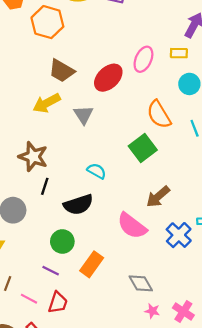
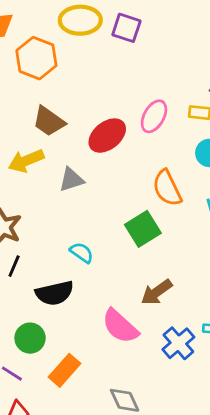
gray triangle: (83, 115) -> (71, 180), turned 40

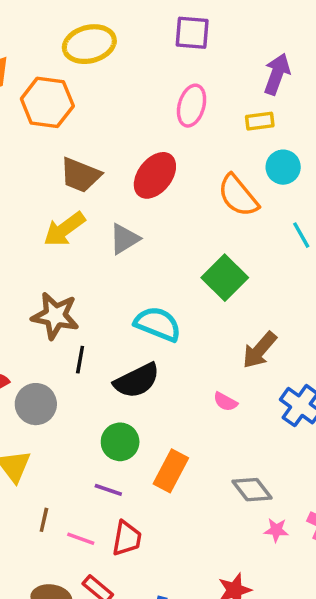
purple square: (126, 28) -> (192, 33), moved
pink ellipse: (154, 116) -> (192, 106), moved
orange semicircle: (167, 188) -> (238, 196), moved
cyan semicircle: (82, 253) -> (158, 324), size x1.5
pink semicircle: (120, 326) -> (225, 402), size x0.5

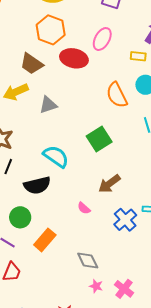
orange hexagon: (47, 102) -> (51, 30), moved
red ellipse: (155, 175) -> (74, 58), moved, turned 52

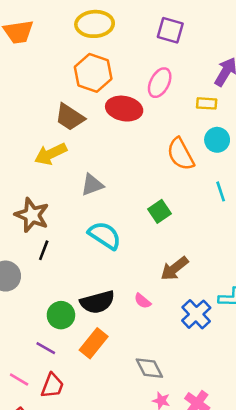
gray triangle: (48, 105) -> (92, 185), moved
green square: (99, 139) -> (159, 211), size x0.7
black semicircle: (37, 185) -> (97, 302), moved

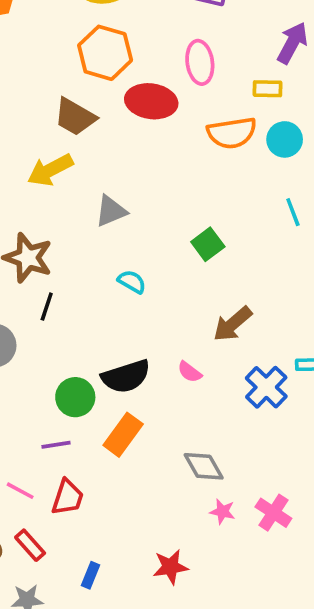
pink ellipse: (160, 83) -> (200, 62), turned -32
orange semicircle: (181, 154) -> (232, 133), moved, turned -68
cyan semicircle: (105, 235) -> (132, 282), size x0.6
purple line: (46, 348) -> (56, 445), turned -36

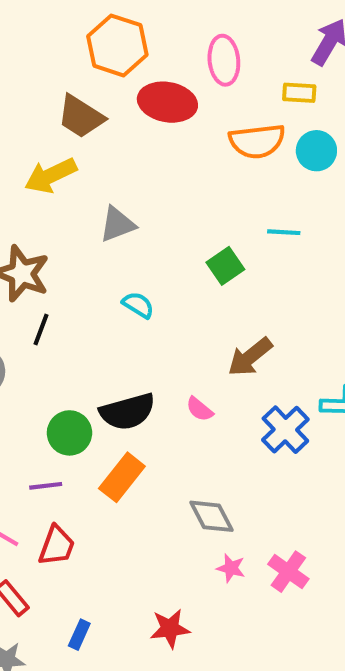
cyan line: (293, 212) -> (284, 232), moved, turned -68

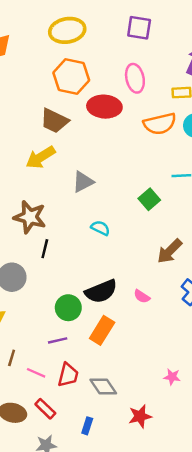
pink semicircle: (200, 409) -> (142, 296), moved
gray diamond: (212, 516) -> (103, 387), moved

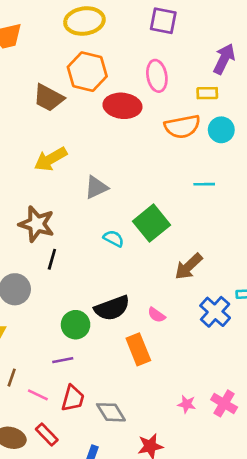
brown trapezoid: (54, 121) -> (49, 98), moved
green square: (149, 199) -> (152, 223), moved, size x1.5
orange rectangle: (102, 330) -> (138, 349), moved, turned -56

